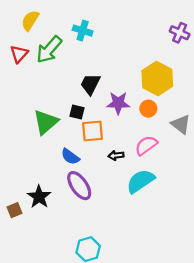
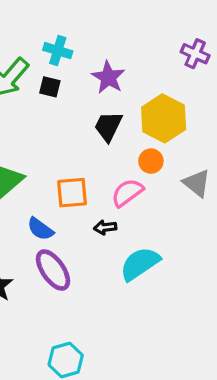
black trapezoid: (90, 84) -> (108, 126), moved
purple star: (118, 103) -> (108, 77), moved, turned 30
black square: (77, 112) -> (50, 87), moved
pink semicircle: (146, 145) -> (127, 193), moved

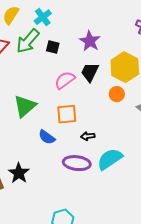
cyan cross: (58, 51) -> (43, 17), moved, turned 36
pink semicircle: (127, 193) -> (65, 80), moved
purple ellipse: (53, 270) -> (77, 163), moved, turned -48

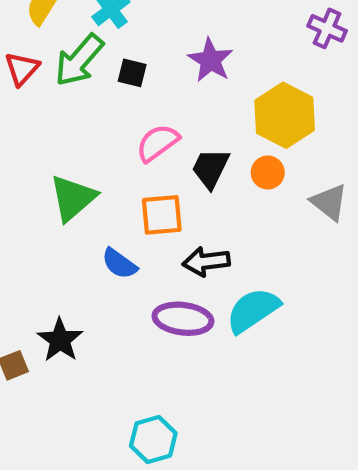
black trapezoid: (90, 72) -> (210, 168), moved
black arrow: (88, 136) -> (206, 262), size x1.5

